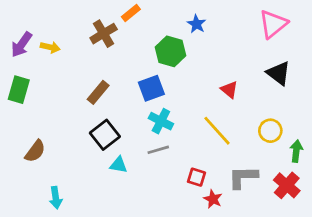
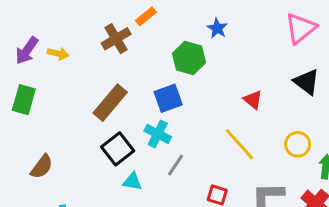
brown rectangle: (98, 92) -> (110, 103), size x1.4
cyan cross: (161, 121) -> (158, 134), moved
gray line: (158, 150) -> (176, 165), turned -40

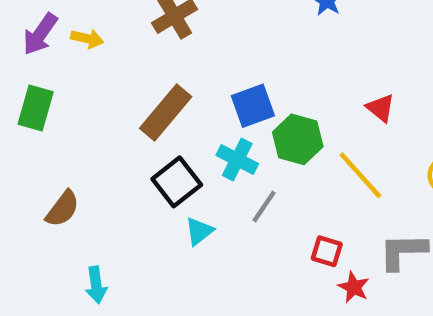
green hexagon: (189, 58) -> (298, 139), moved
cyan triangle: (132, 182) -> (199, 231), turned -48

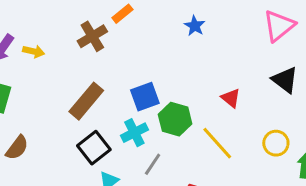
cyan cross: (237, 160) -> (134, 133), turned 36
brown semicircle: (63, 209) -> (17, 148), moved

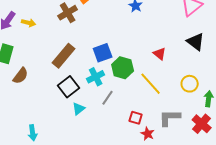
brown semicircle: (17, 148) -> (21, 76), moved

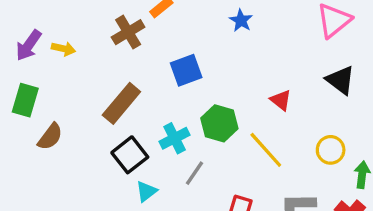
blue square: (103, 53) -> (186, 70), moved

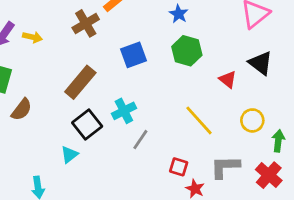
red triangle: (281, 100) -> (228, 79), moved
green hexagon: (219, 123) -> (187, 51), moved
cyan triangle: (146, 191) -> (69, 155), moved

